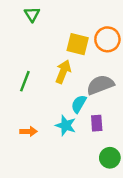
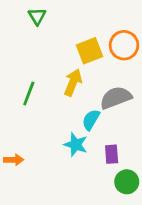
yellow square: (78, 44) -> (90, 51), turned -35
purple rectangle: (97, 123) -> (112, 154), moved
orange arrow: (29, 131) -> (14, 160), moved

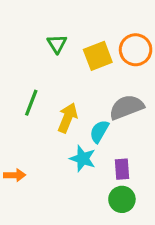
green triangle: (37, 16) -> (57, 44), moved
yellow arrow: (73, 82) -> (68, 118), moved
green circle: (127, 182) -> (122, 199), moved

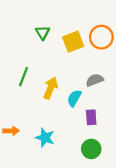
gray semicircle: (126, 107) -> (95, 80), size x0.7
cyan star: (83, 159) -> (45, 138), moved
purple rectangle: (122, 169) -> (91, 117), moved

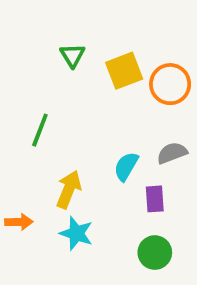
orange circle: (101, 37) -> (170, 84), moved
gray semicircle: (95, 80) -> (172, 153), moved
yellow arrow: (51, 88) -> (69, 189), moved

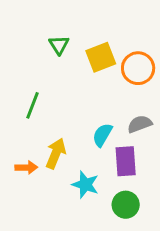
purple rectangle: (155, 199) -> (126, 161), size x1.4
orange arrow: (19, 222) -> (26, 167), moved
cyan star: (76, 233) -> (85, 185), moved

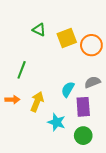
green triangle: (59, 45) -> (39, 30), turned -32
orange arrow: (26, 167) -> (12, 100), moved

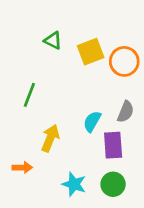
gray semicircle: (92, 82) -> (126, 112), turned 133
orange arrow: (12, 100) -> (22, 167), moved
cyan star: (57, 122) -> (74, 184), moved

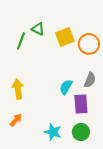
green line: (29, 95) -> (21, 41), moved
yellow arrow: (50, 138) -> (18, 89), moved, turned -30
orange arrow: (22, 167) -> (16, 120), turned -48

